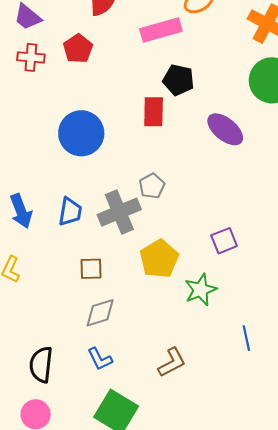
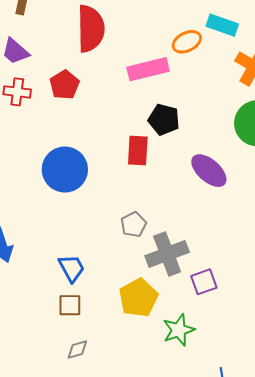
blue trapezoid: (70, 212) -> (72, 268), moved, turned -40
gray cross: (119, 212) -> (167, 254), moved
gray diamond: (100, 313) -> (77, 350), size x0.7

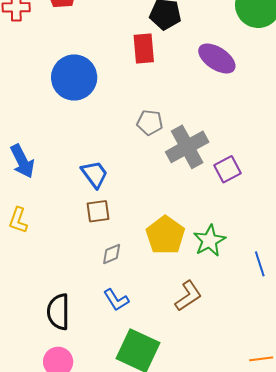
gray pentagon: (134, 225) -> (150, 122), turned -30
yellow pentagon: (138, 298) -> (165, 235), moved
green star: (179, 330) -> (209, 241), moved

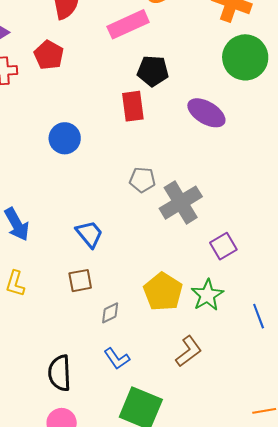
blue circle: (74, 77) -> (65, 138), size x0.7
purple square: (227, 169) -> (223, 246), moved
brown square: (98, 211) -> (80, 281), moved

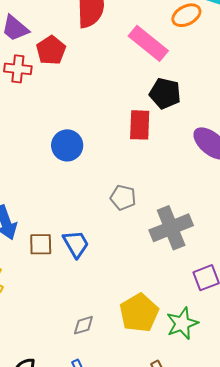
pink rectangle: (128, 24) -> (148, 43), turned 54
red pentagon: (49, 55) -> (51, 50), moved
gray pentagon: (142, 180) -> (123, 198), moved
brown square: (80, 281) -> (41, 244), moved

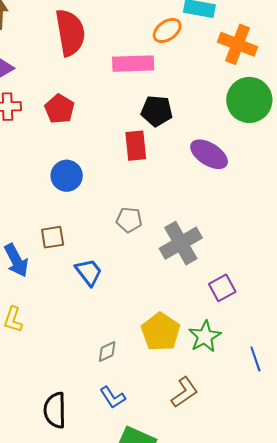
pink rectangle: (148, 43) -> (133, 64), turned -33
red pentagon: (51, 50) -> (60, 109), moved
brown square: (41, 244) -> (53, 237), moved

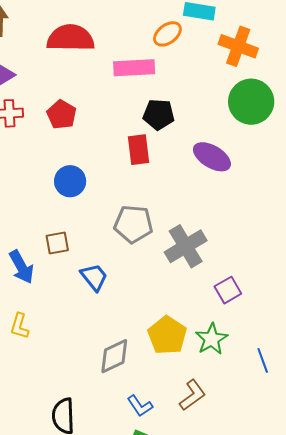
red semicircle: (70, 33) -> (71, 38), turned -78
gray pentagon: (129, 220) -> (133, 224), size x1.5
gray diamond: (107, 352) -> (114, 356), size x1.6
blue L-shape: (113, 397) -> (140, 406), moved

